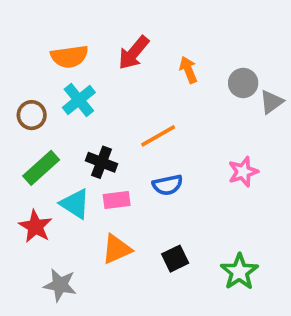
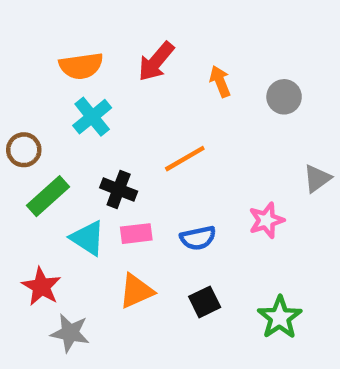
gray triangle: (271, 102) -> (317, 178), moved
brown circle: (32, 115) -> (24, 150), moved
pink star: (243, 172) -> (266, 220), moved
blue semicircle: (168, 185) -> (198, 238), moved
red star: (35, 226) -> (41, 287), moved

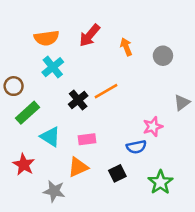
black cross: (119, 189) -> (78, 100), moved, turned 30
pink rectangle: (136, 234) -> (87, 139), moved
blue semicircle: (198, 238) -> (136, 147), moved
gray star: (70, 333) -> (54, 191), moved

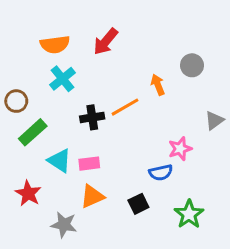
orange arrow: (126, 47) -> (158, 85), moved
black cross: (78, 100) -> (92, 117), turned 30
pink rectangle: (87, 139) -> (89, 164), moved

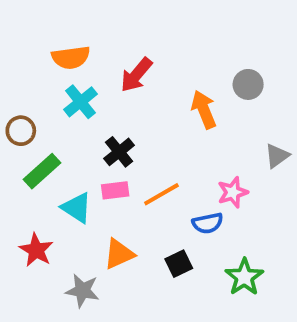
red arrow: (106, 41) -> (136, 75), moved
orange arrow: (158, 85) -> (204, 109), size x1.4
orange line: (125, 107) -> (161, 194), moved
black cross: (92, 117) -> (119, 152), turned -30
pink rectangle: (89, 164) -> (115, 190), moved

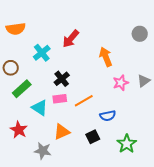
orange semicircle: (71, 57) -> (16, 29), moved
gray circle: (248, 84) -> (140, 34), moved
pink star: (233, 192) -> (121, 83), moved

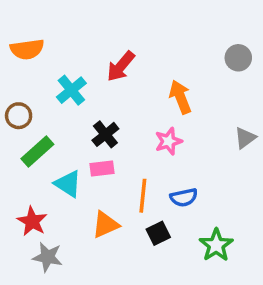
pink star: (121, 83) -> (168, 141), moved
orange line: (84, 101) -> (143, 196), moved, turned -54
gray star: (43, 151) -> (48, 257), moved

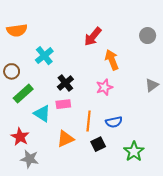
red arrow: (121, 66) -> (93, 37), moved

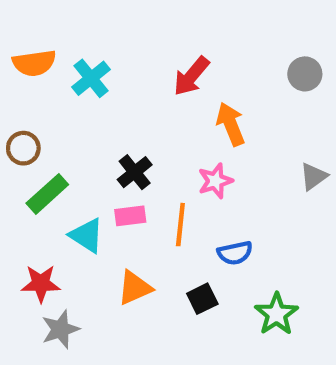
cyan cross: (44, 56) -> (91, 78), moved
orange line: (89, 121) -> (180, 225), moved
red star: (20, 137) -> (41, 283), turned -30
gray star: (30, 159) -> (60, 329), turned -30

